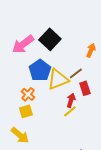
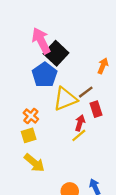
pink arrow: (23, 44) -> (41, 41), moved, turned 100
blue pentagon: (40, 70) -> (45, 75), moved
yellow arrow: (20, 135) -> (34, 163), moved

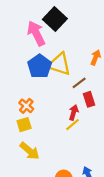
black square: (56, 53) -> (55, 19), moved
yellow triangle: (65, 99) -> (59, 64), moved, turned 40

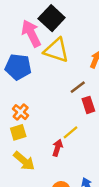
yellow triangle: (59, 64) -> (56, 50), moved
blue pentagon: (40, 66) -> (18, 67), moved, turned -30
red arrow: (74, 112) -> (57, 148), moved

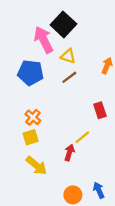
yellow triangle: (56, 50) -> (68, 56), size x0.6
brown line: (78, 87) -> (69, 77), moved

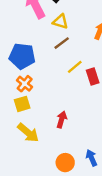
blue pentagon: (31, 73) -> (22, 56), moved
yellow line: (82, 137) -> (75, 67), moved

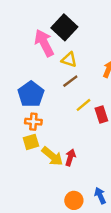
blue pentagon: (22, 56) -> (31, 94), turned 30
orange cross: (25, 84) -> (33, 122), turned -35
yellow arrow: (28, 133) -> (52, 156), moved

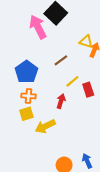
yellow triangle: (69, 60) -> (86, 42), moved
yellow arrow: (52, 156) -> (45, 126), turned 114
red arrow: (70, 157) -> (61, 101), moved

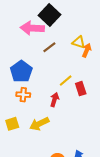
pink arrow: (38, 27) -> (32, 28), turned -60
brown line: (61, 60) -> (49, 47), moved
yellow square: (26, 114) -> (12, 124), moved

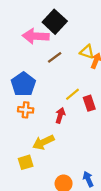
yellow square: (12, 124) -> (26, 162), moved

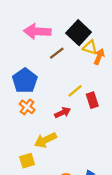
black square: (55, 22) -> (79, 33), moved
orange cross: (26, 110) -> (27, 107), turned 32
red arrow: (60, 115) -> (63, 113), turned 48

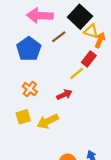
blue pentagon: (25, 81) -> (29, 49), moved
red rectangle: (92, 100) -> (89, 59), moved, turned 56
yellow square: (27, 161) -> (23, 117), moved

